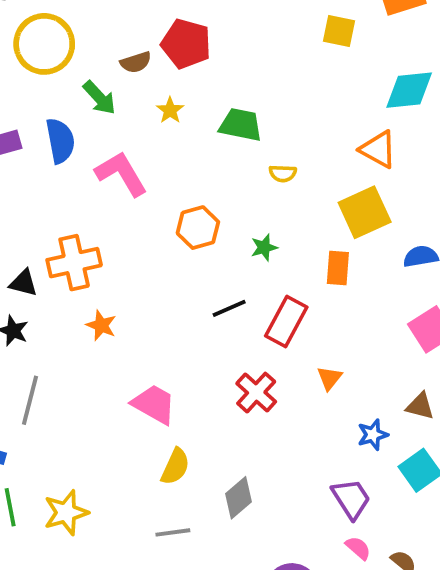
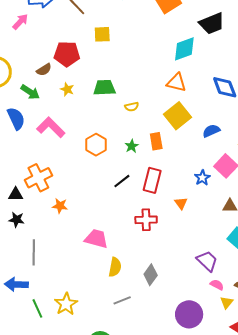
yellow square: (339, 31) -> (102, 34), moved
orange rectangle: (338, 268) -> (156, 141), moved
red cross: (256, 393) -> (146, 220), turned -30
blue star: (373, 435) -> (202, 178), moved

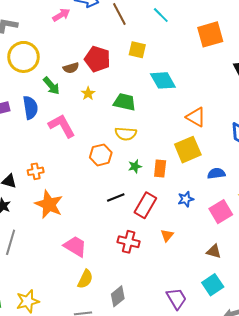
cyan diamond: (184, 49) -> (163, 80), moved, turned 64
yellow semicircle: (132, 107) -> (126, 134), moved, size x1.5
orange cross: (38, 178) -> (36, 171), size x0.6
blue star: (202, 178) -> (186, 199), moved
orange star: (60, 206) -> (49, 204), size x1.8

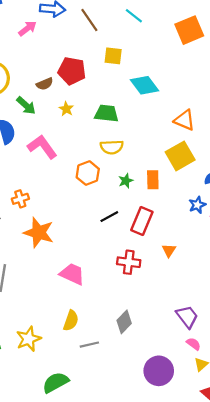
blue star: (186, 199) -> (197, 205), moved
yellow semicircle: (85, 279) -> (71, 321), moved

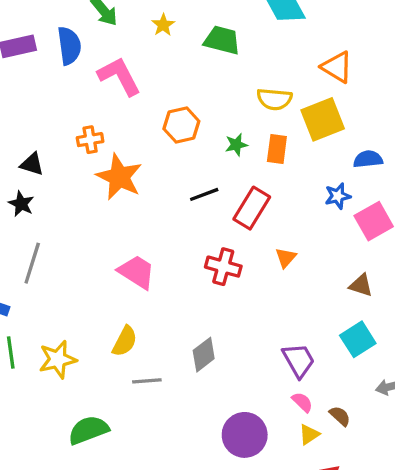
yellow semicircle: (112, 147) -> (274, 99), moved
orange cross: (20, 199) -> (90, 140), moved
orange star: (39, 233) -> (119, 177), moved

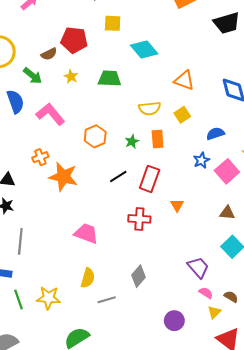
yellow square: (323, 119) -> (182, 115), size x0.6
yellow star: (58, 359) -> (48, 298), turned 30
purple circle: (245, 435) -> (174, 321), size x0.7

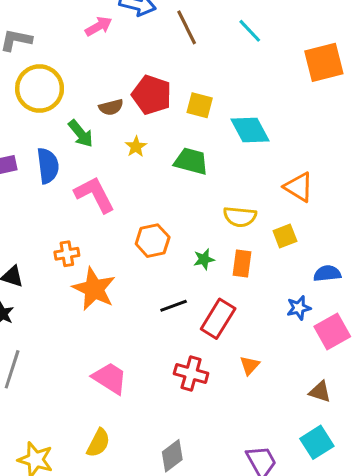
yellow square: (113, 23) -> (200, 105), moved

